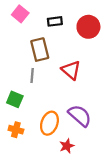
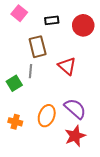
green square: (15, 99) -> (14, 83), moved, turned 35
red star: (67, 146) -> (75, 136), moved, size x1.5

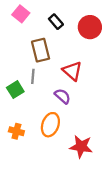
black rectangle: (52, 20) -> (56, 22), turned 56
purple semicircle: (75, 109) -> (62, 96), moved, size x0.7
red star: (75, 136) -> (81, 147), turned 30

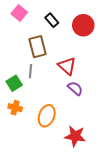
purple semicircle: (62, 96) -> (75, 88), moved
orange cross: (16, 131) -> (15, 108), moved

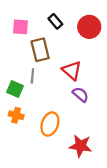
pink square: (19, 13) -> (20, 27), moved, turned -35
green square: (14, 83) -> (15, 89), turned -35

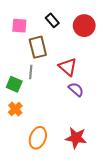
orange cross: (16, 115) -> (15, 109), turned 32
orange ellipse: (50, 124) -> (38, 138), moved

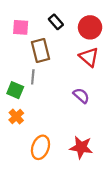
red triangle: (68, 67) -> (89, 57), moved

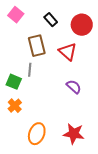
pink square: (21, 27) -> (16, 15), moved, turned 35
red triangle: (89, 57) -> (68, 52), moved

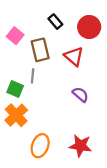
pink square: (16, 15) -> (15, 36), moved
orange cross: (15, 106) -> (16, 115), size x1.5

